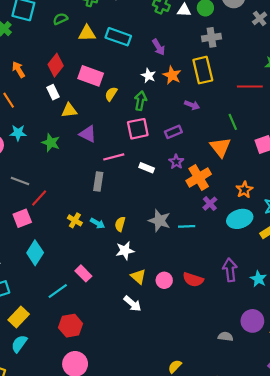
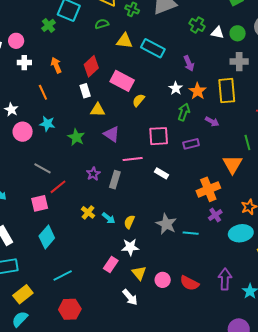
green arrow: (140, 101) -> (184, 112), moved
purple star: (176, 162) -> (93, 174), moved
pink rectangle: (83, 273) -> (111, 264), moved, turned 70

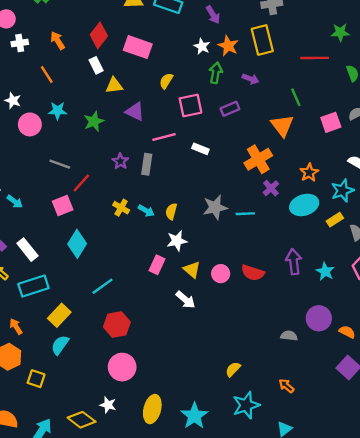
yellow semicircle: (139, 100) -> (166, 81), moved
green star: (76, 137) -> (94, 121), turned 30
gray star: (166, 224) -> (215, 207), turned -30

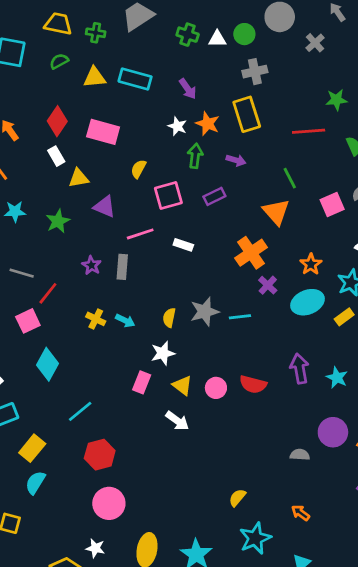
yellow semicircle: (171, 211) -> (169, 318), moved

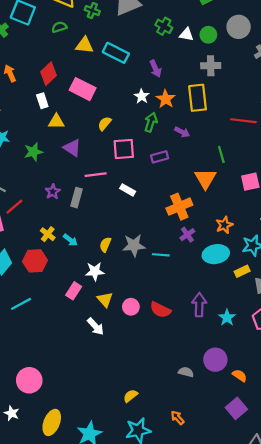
red hexagon: (100, 455) -> (35, 261), moved

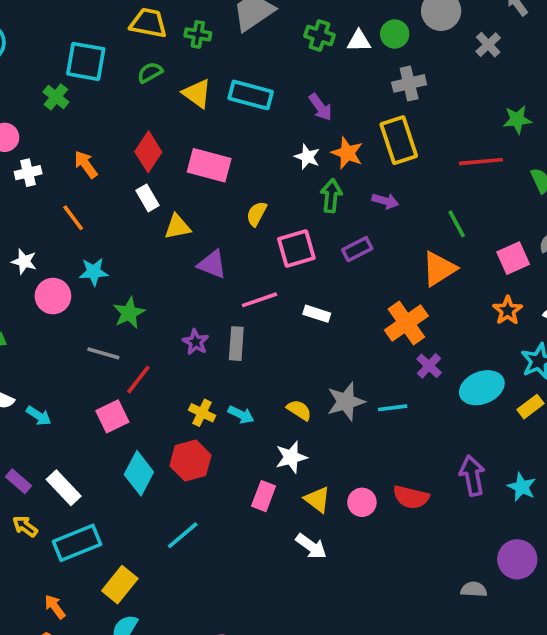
yellow triangle: (84, 45) -> (197, 93), turned 42
green star: (33, 152) -> (129, 313), moved
orange triangle: (205, 179) -> (439, 269), turned 40
orange star: (224, 225) -> (508, 310), moved
yellow semicircle: (105, 245) -> (299, 410), turned 112

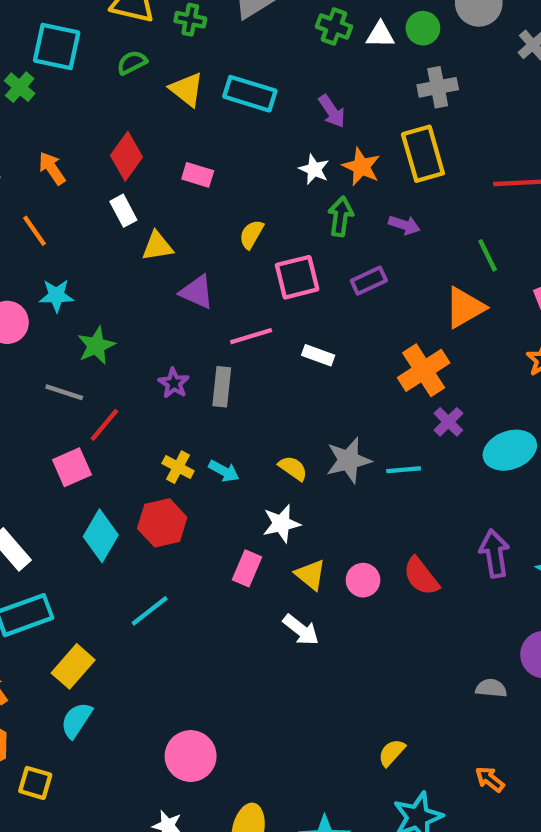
pink rectangle: (209, 165) -> (198, 175), size x0.6
red semicircle: (411, 497) -> (421, 576), turned 36

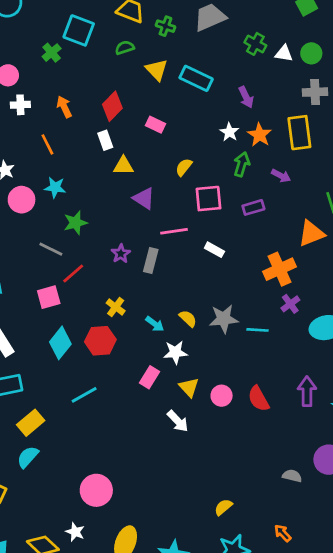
cyan arrow: (224, 471) -> (155, 324), moved

